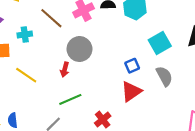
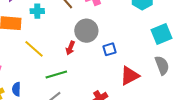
blue square: (132, 66) -> (109, 49), moved
green line: (70, 99) -> (56, 75), moved

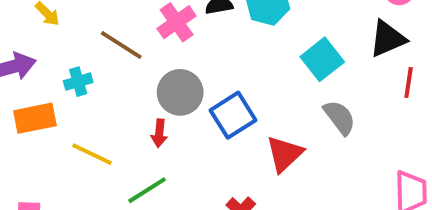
blue square: (109, 49) -> (233, 115), size x1.6

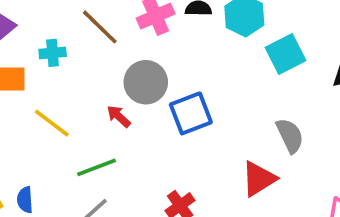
cyan square: (322, 59) -> (285, 54), moved
red arrow: (159, 133) -> (119, 116), turned 115
red triangle: (285, 154) -> (259, 179), moved

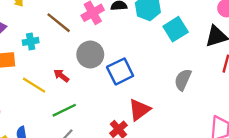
red arrow: (119, 116) -> (61, 76), moved
gray semicircle: (290, 136) -> (183, 80), turned -125
red triangle: (259, 179) -> (139, 110), moved

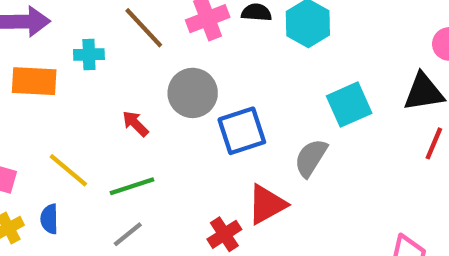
cyan square: (176, 29) -> (349, 105), moved
gray semicircle: (183, 80) -> (311, 158), moved
yellow line: (34, 85) -> (68, 170), moved

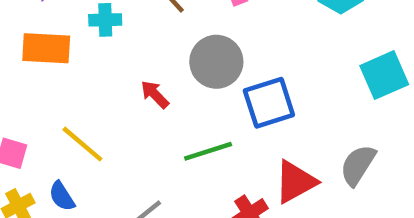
gray semicircle: (311, 158) -> (358, 165), moved
green line: (132, 186) -> (208, 151), moved
blue semicircle: (49, 219) -> (62, 196), turned -32

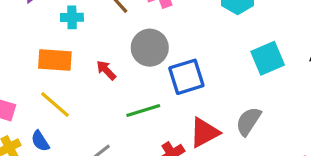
orange rectangle: (46, 48) -> (55, 60), moved

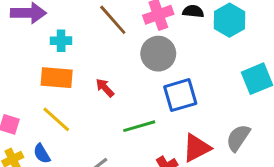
cyan cross: (72, 17) -> (61, 41), moved
gray circle: (150, 48) -> (158, 54), moved

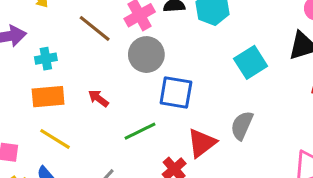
blue square: (180, 95) -> (176, 93), turned 36

